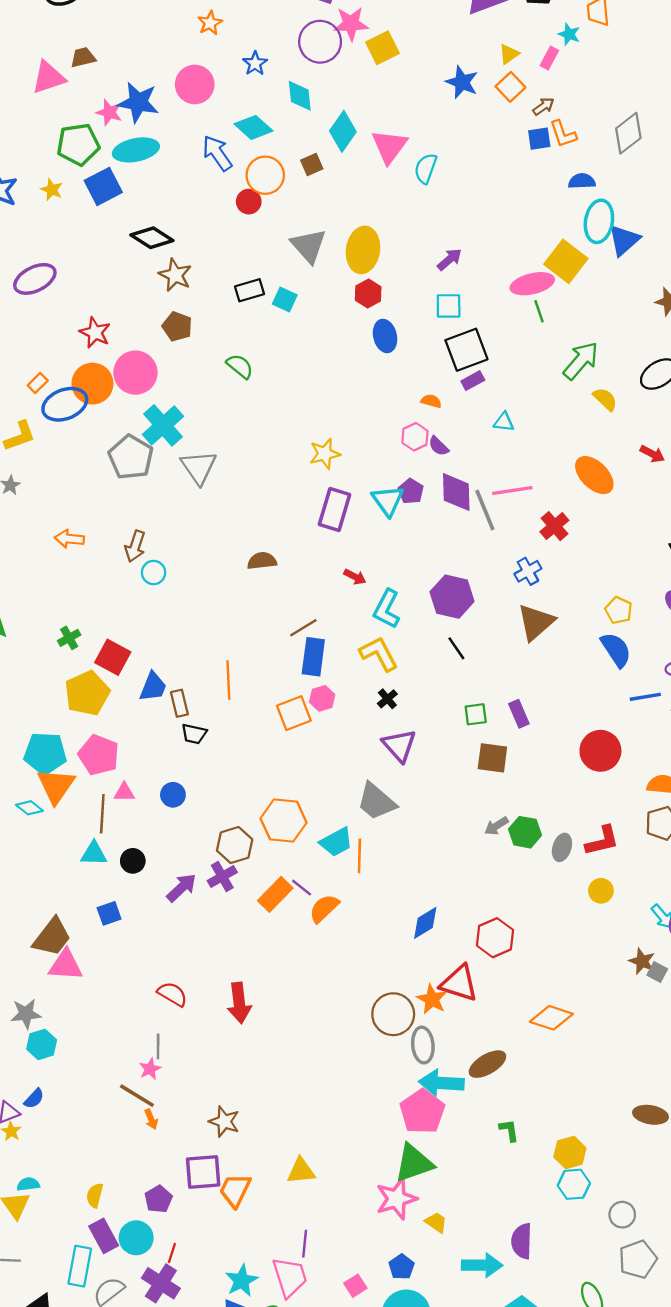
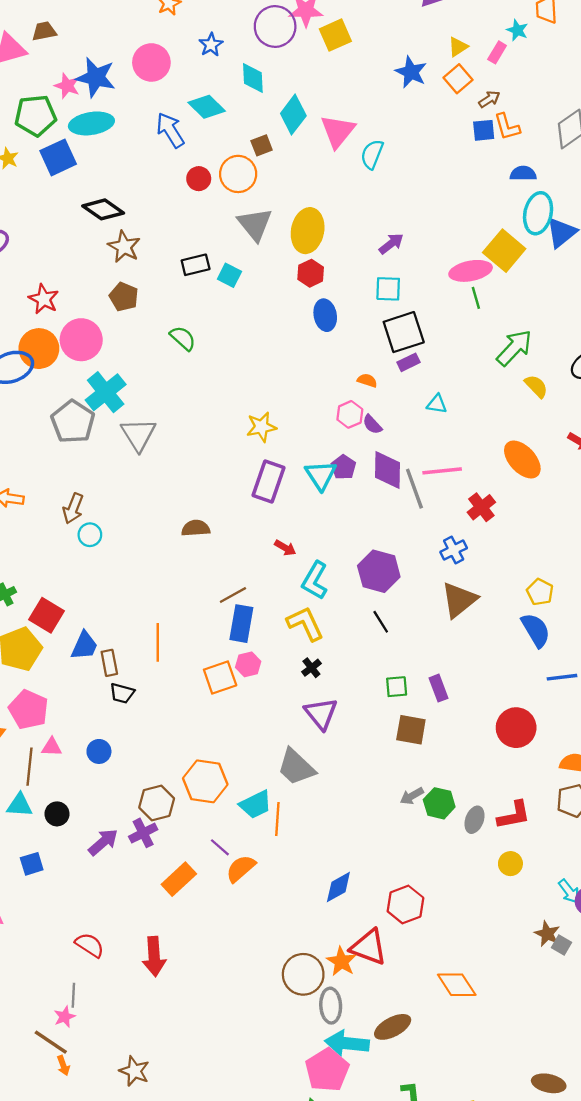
orange circle: (265, 175) -> (238, 174), moved
orange rectangle: (275, 894) -> (179, 879), moved
orange diamond: (551, 1018) -> (457, 985), turned 36

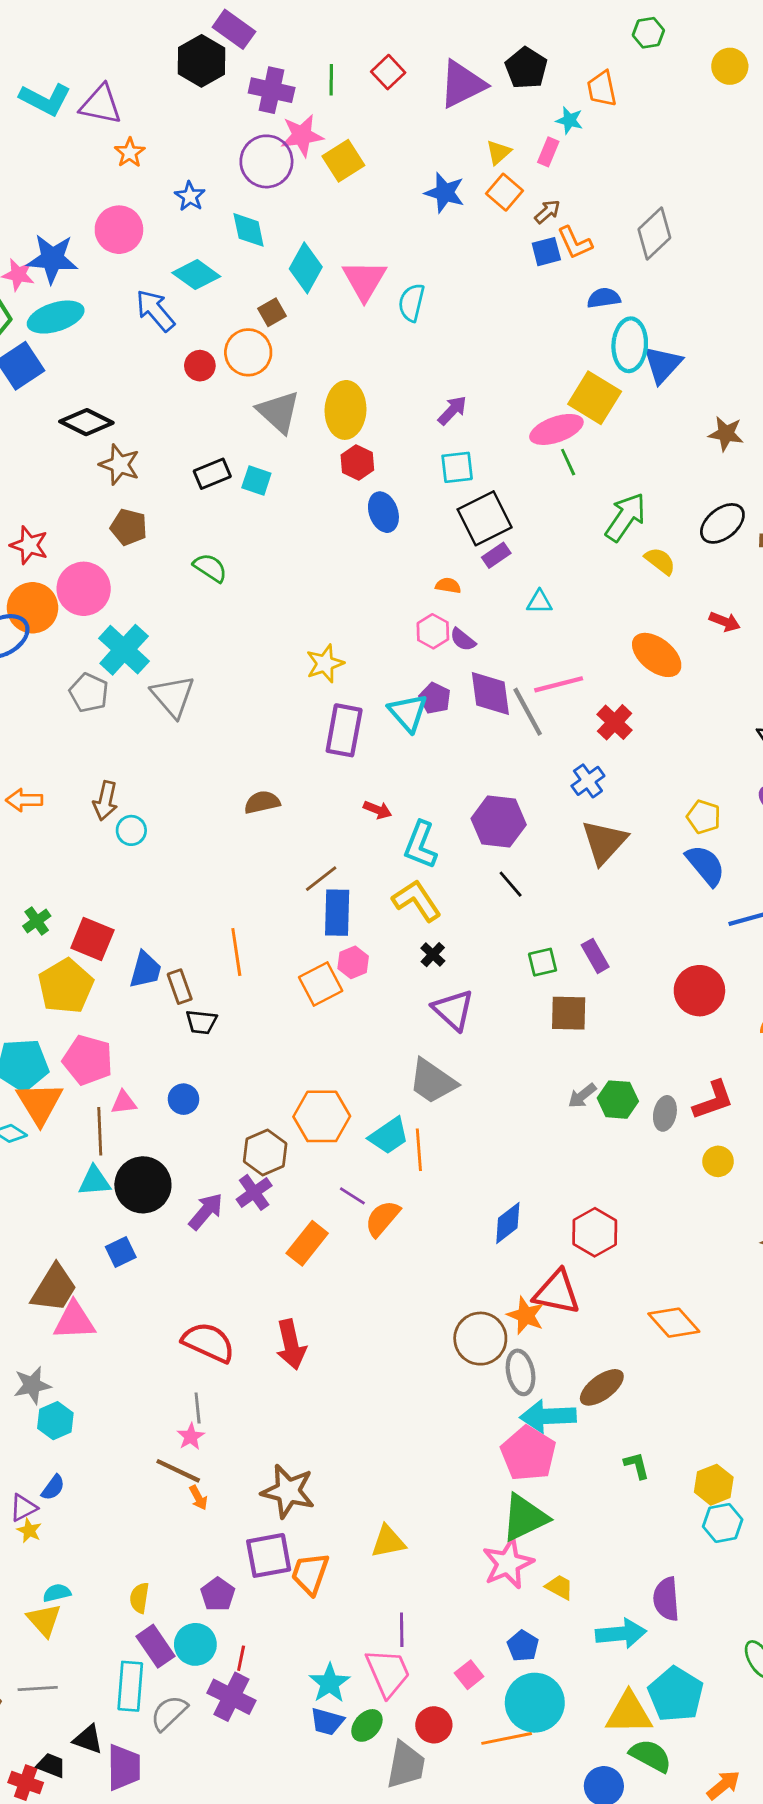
gray pentagon: (73, 422) -> (89, 693), size x0.7
black circle: (57, 814) -> (143, 1185), size x1.8
red semicircle: (90, 945) -> (208, 1342), size x1.4
brown star: (134, 1071) -> (288, 1491), size x1.4

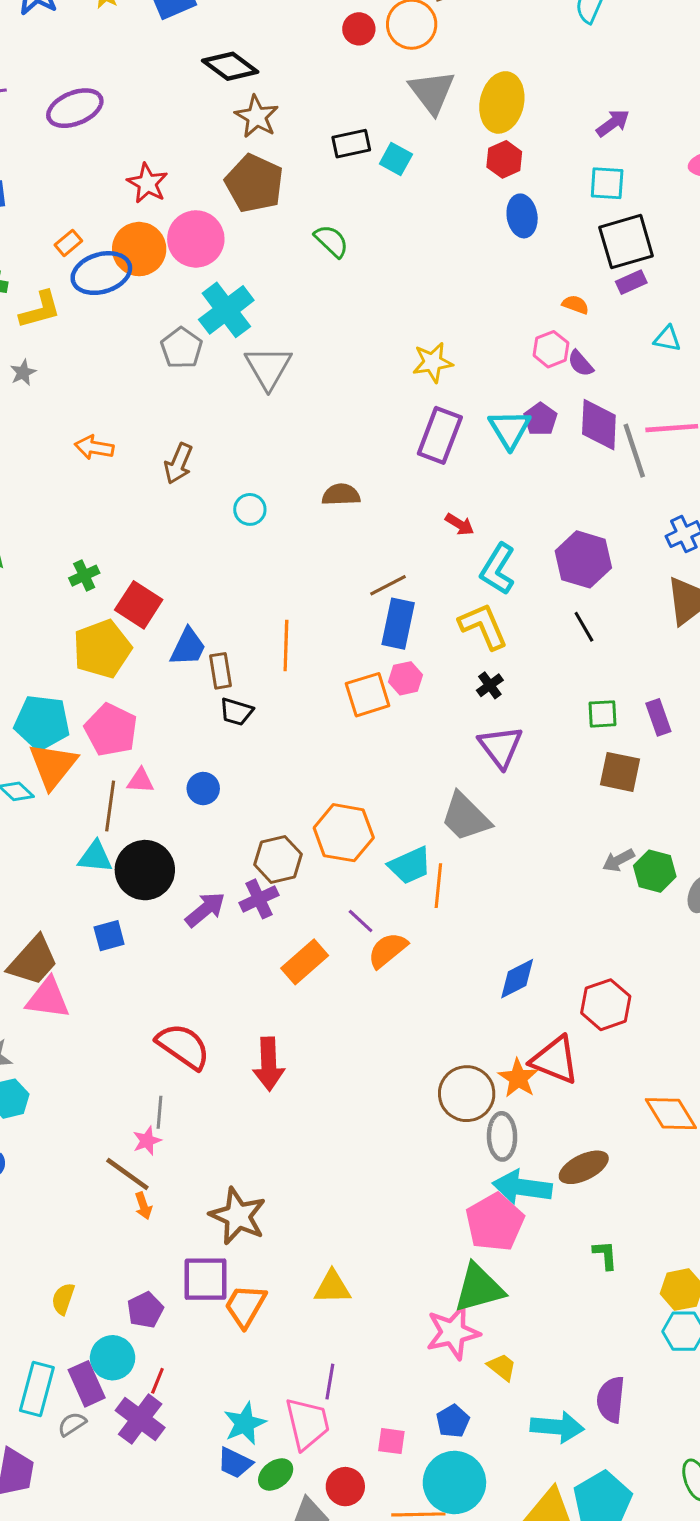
brown pentagon: (129, 527) -> (254, 183), size x1.5
cyan circle: (131, 830) -> (250, 509), moved
purple rectangle: (156, 1646) -> (87, 1384), moved
pink square: (469, 1675) -> (391, 1441), turned 36
gray semicircle: (169, 1713) -> (72, 1424), size x0.7

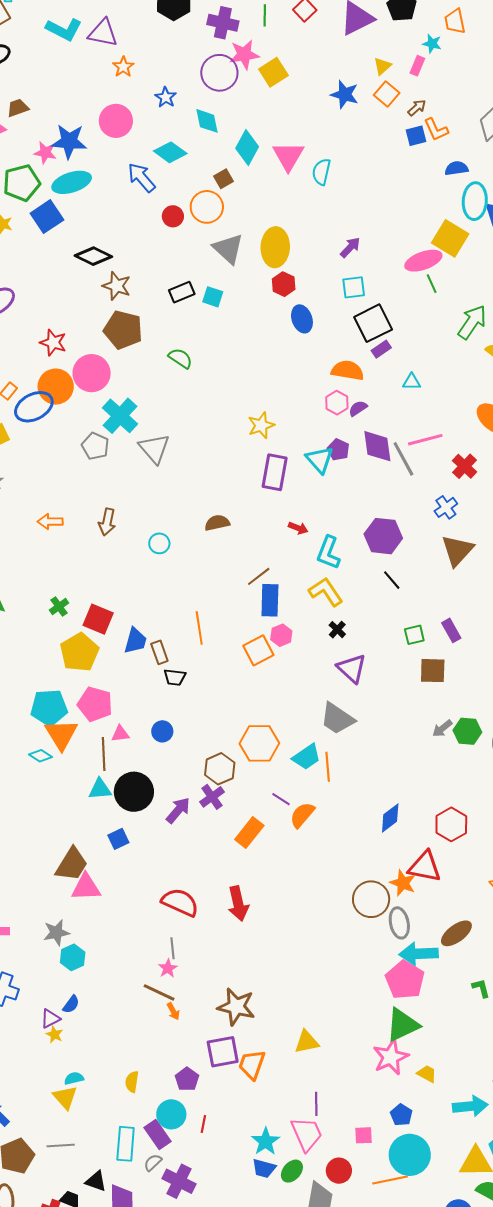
orange semicircle: (575, 305) -> (348, 370), size x1.8
purple semicircle: (581, 363) -> (358, 408), turned 108
purple cross: (140, 1419) -> (179, 1181), moved

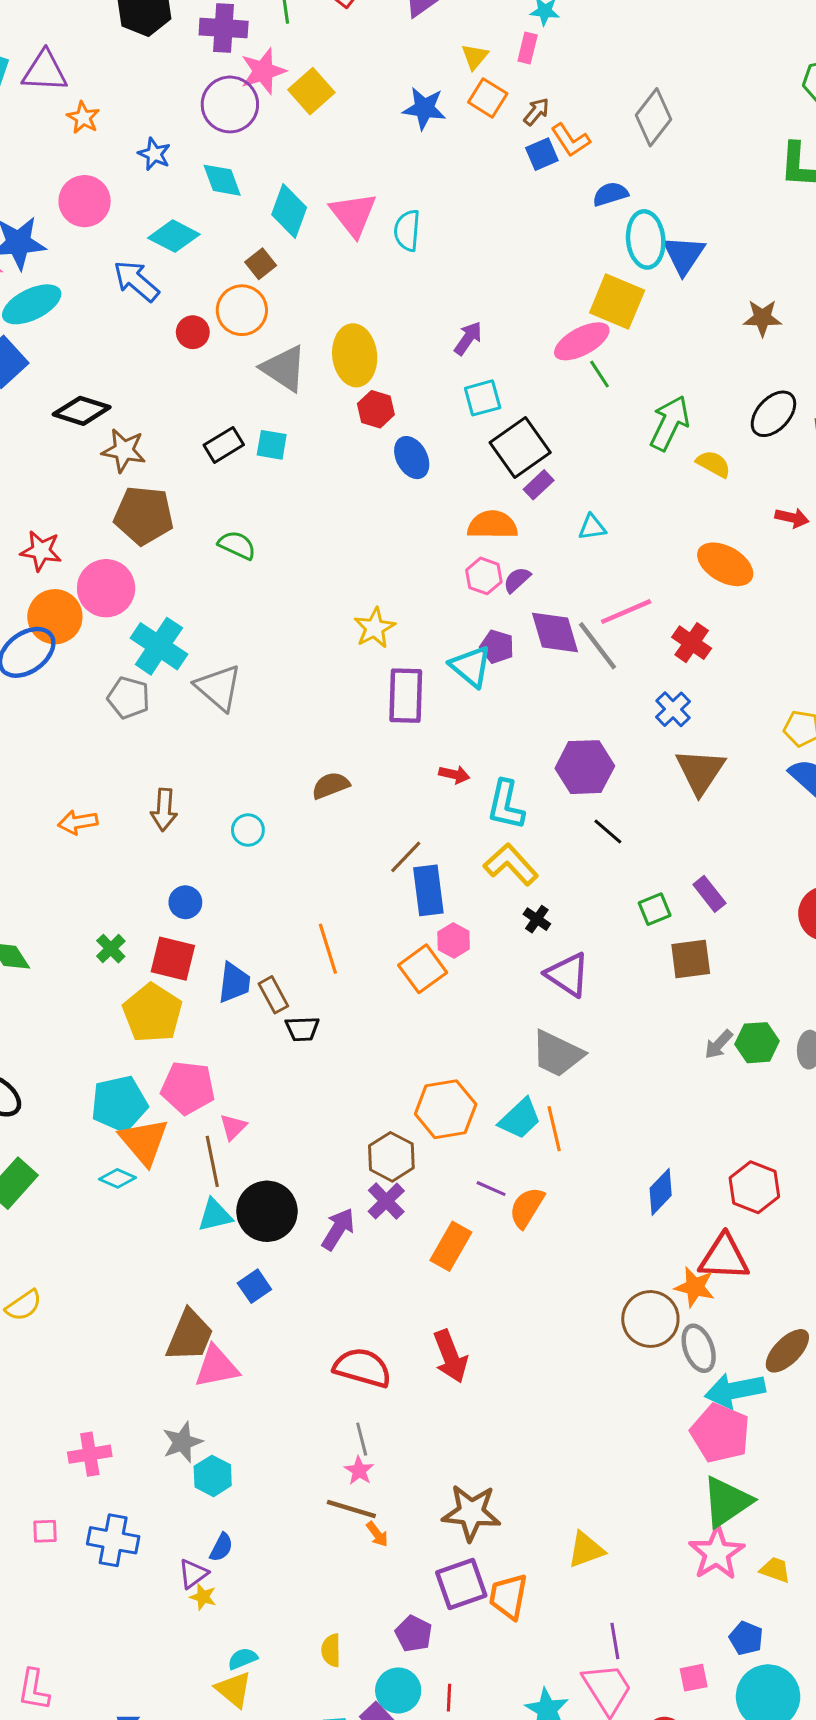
blue circle: (162, 731) -> (185, 902), moved
pink triangle: (120, 734) -> (233, 1127), turned -30

